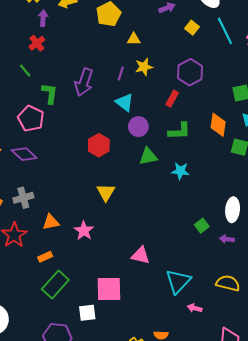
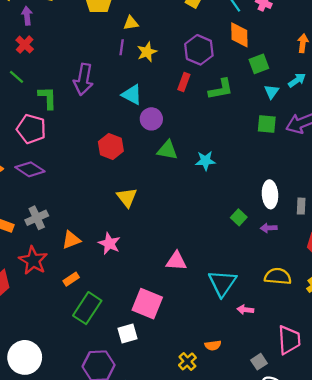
purple line: (121, 74) -> (122, 47), moved
orange diamond: (218, 125) -> (239, 35), moved
green L-shape: (179, 131) -> (221, 89), moved
green triangle: (148, 156) -> (167, 150), turned 30
pink square: (109, 289) -> (147, 304), turned 32

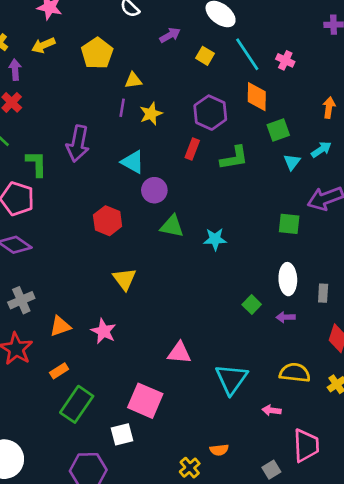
green square: (267, 124) -> (289, 224), moved
pink arrow: (245, 310) -> (271, 410), moved

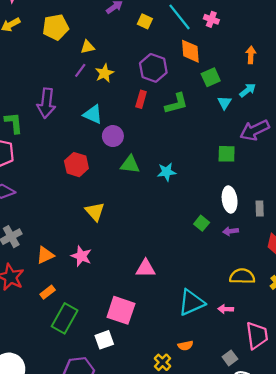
yellow pentagon: (97, 53) -> (56, 27), turned 30
purple line: (122, 108) -> (80, 70), turned 32
cyan triangle: (231, 379) -> (191, 303), moved, turned 36

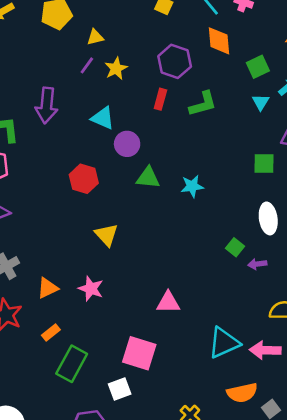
green square: (211, 77) -> (258, 67), moved
purple arrow: (231, 231) -> (257, 264), moved
pink arrow: (226, 309) -> (265, 350), size x1.6
orange semicircle: (185, 346) -> (242, 393), moved, size x1.6

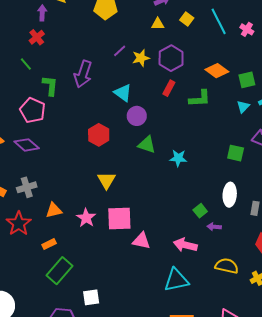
yellow triangle: (95, 37) -> (158, 24), moved
orange diamond: (219, 41) -> (217, 71), moved, turned -60
purple hexagon: (175, 61) -> (171, 58), moved
pink arrow: (265, 350) -> (185, 245), moved
pink square: (139, 353) -> (119, 219), moved, turned -32

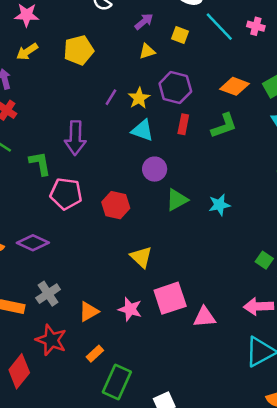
cyan triangle: (123, 93) -> (142, 130), moved
pink pentagon: (32, 110) -> (66, 194), moved
green triangle: (147, 145) -> (177, 200), turned -30

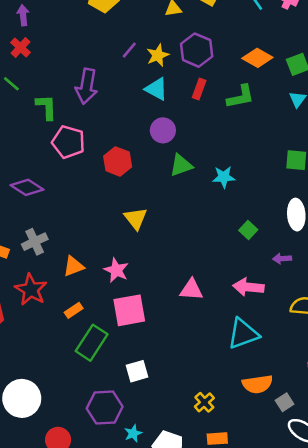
green square: (264, 260) -> (248, 230), moved
pink square: (170, 298) -> (129, 310), moved

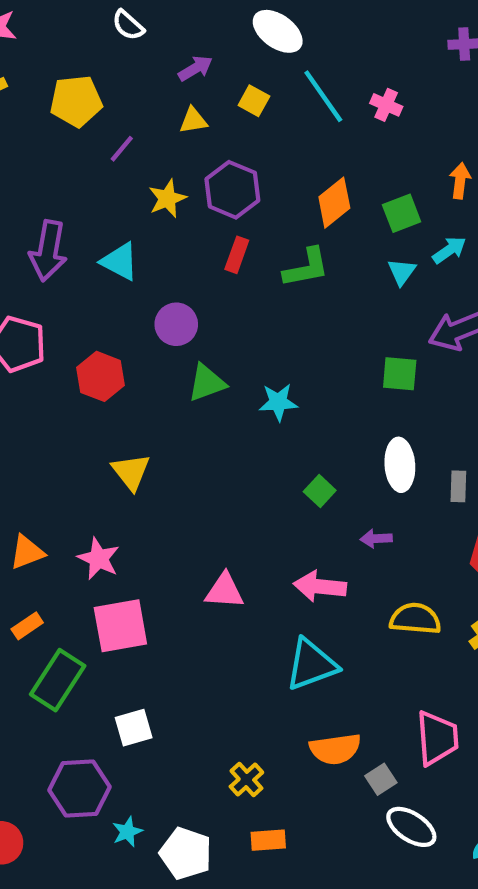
purple line: (129, 50) -> (122, 149), moved
orange diamond: (257, 58) -> (334, 203), turned -68
cyan triangle: (156, 89) -> (120, 261), moved

